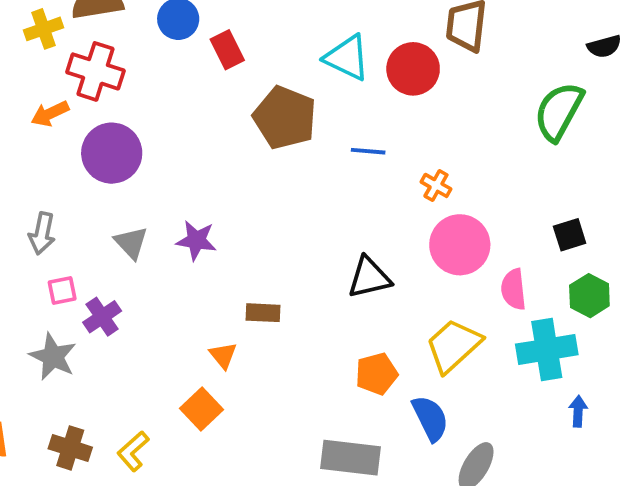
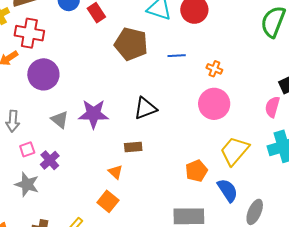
purple star: (196, 240) -> (94, 114), size x1.4
pink circle: (460, 245) -> (214, 104), moved
black triangle: (369, 277) -> (145, 108), moved
pink semicircle: (513, 289) -> (272, 107), moved, turned 30

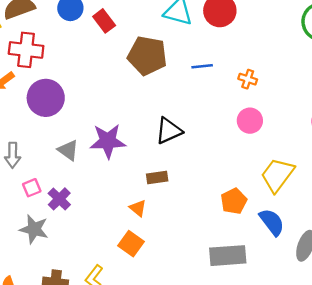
pink circle: (214, 104) -> (250, 121), size x0.7

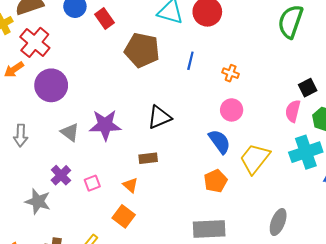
red cross: (26, 50) -> (35, 42), turned 32
blue line: (202, 66) -> (190, 61), turned -72
pink square: (32, 188) -> (92, 183), moved
blue semicircle: (272, 222) -> (220, 142), moved

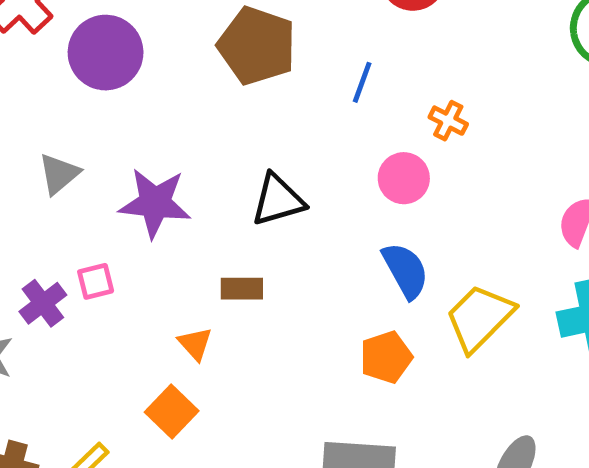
purple circle: (51, 85) -> (106, 53), moved
pink circle: (232, 110) -> (404, 178), moved
gray triangle: (70, 132) -> (59, 174), moved, turned 36
pink square: (92, 183) -> (96, 281), moved

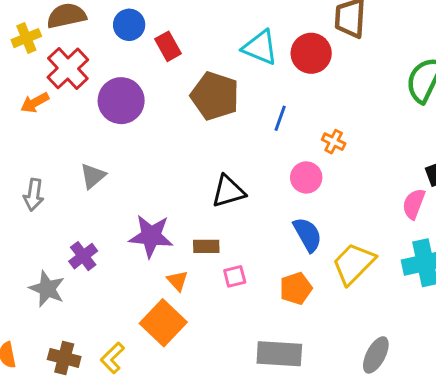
purple star: (155, 203) -> (151, 236), moved
pink square: (96, 281) -> (235, 276), moved
orange square: (172, 411) -> (163, 323), size x1.4

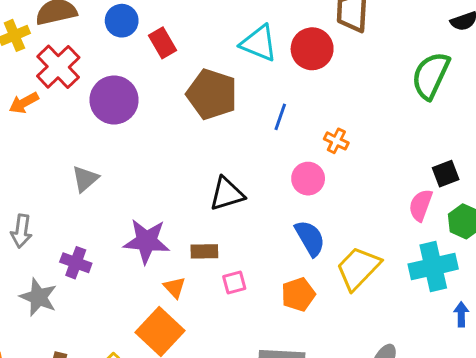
gray arrow: (34, 195) -> (21, 231), moved
purple cross: (83, 256) -> (76, 263), turned -32

